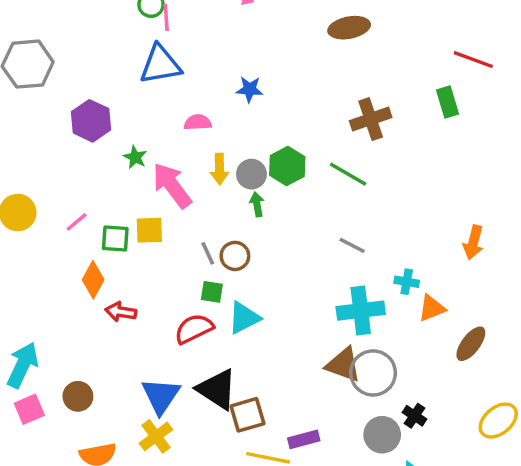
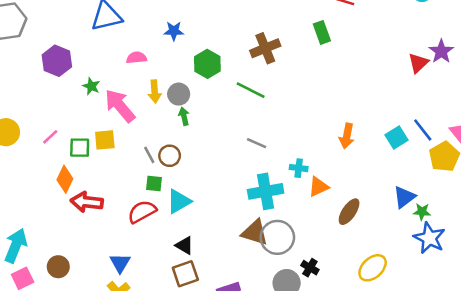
green hexagon: (287, 166) -> (207, 64), moved
red arrow: (121, 312) -> (87, 202), size x1.4
black triangle: (217, 389) -> (184, 245), moved, size x0.6
blue triangle: (161, 396) -> (120, 263), size x0.7

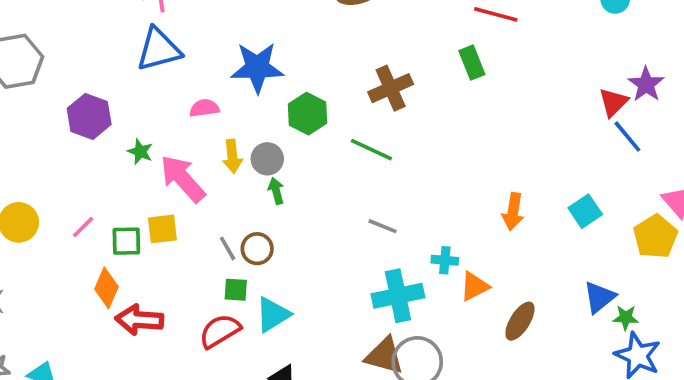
blue star: (174, 31) -> (257, 68), size x1.8
blue line: (423, 130) -> (627, 137), moved

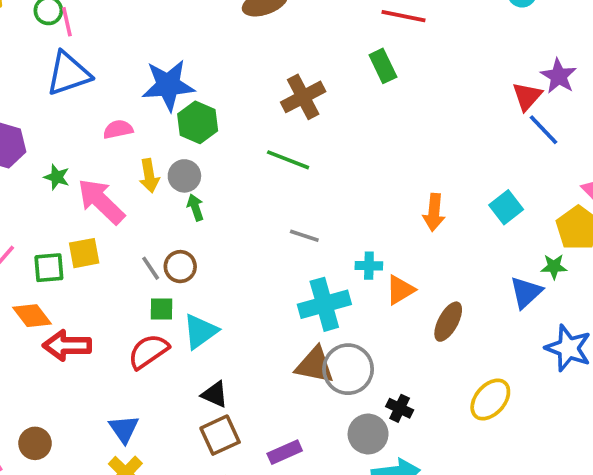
green hexagon: (307, 114) -> (198, 122), moved
orange diamond: (106, 288) -> (32, 316), turned -57
green star: (626, 318) -> (554, 267), moved

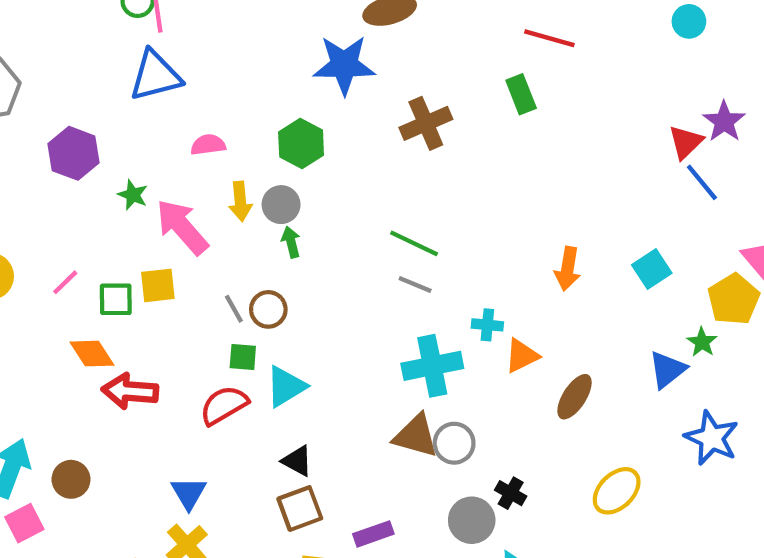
blue star: (168, 85) -> (344, 65), moved
green line: (288, 160) -> (414, 243), moved
green star: (554, 267) -> (702, 342), turned 30
gray circle: (348, 369) -> (454, 443), size x0.7
brown circle: (35, 443) -> (71, 479), moved

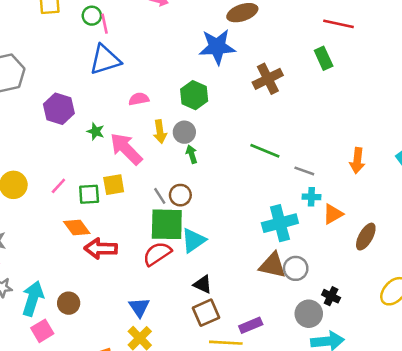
gray line: (415, 285) -> (304, 171), moved
green square: (243, 357) -> (167, 224), size x2.0

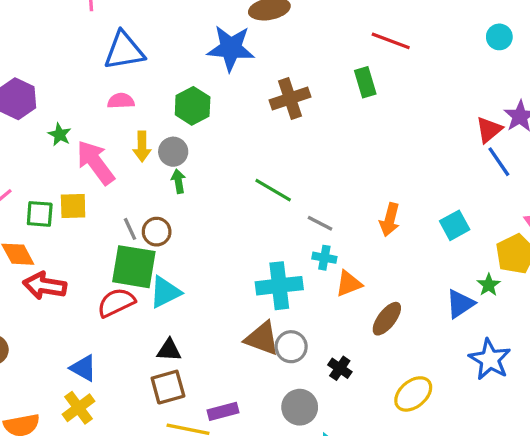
blue triangle: (105, 60) -> (124, 51), moved
black triangle: (203, 284) -> (169, 350), turned -30
black cross: (331, 296) -> (340, 368), moved
blue triangle: (139, 307) -> (83, 368), turned -35

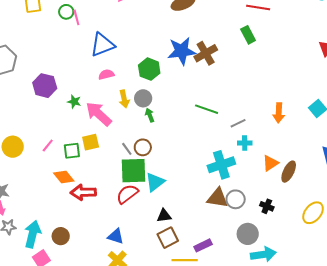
blue star: (231, 48) -> (182, 51), moved
gray line: (320, 223) -> (238, 123), turned -42
orange triangle: (349, 284) -> (270, 163), moved

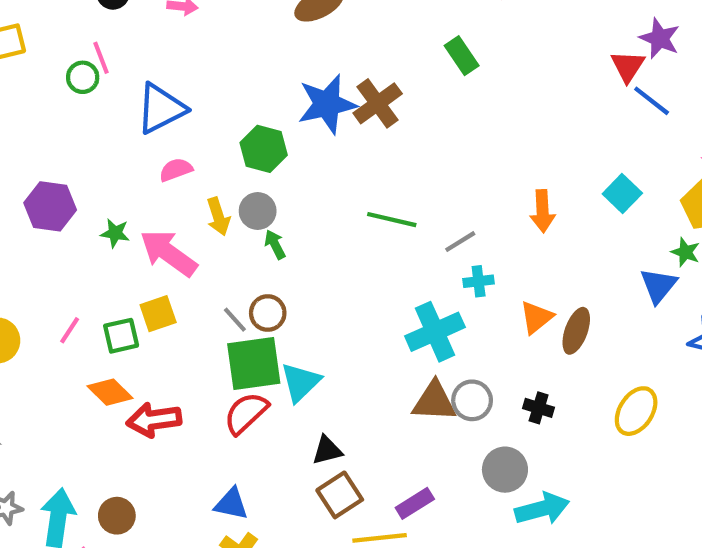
green circle: (66, 12) -> (83, 77), moved

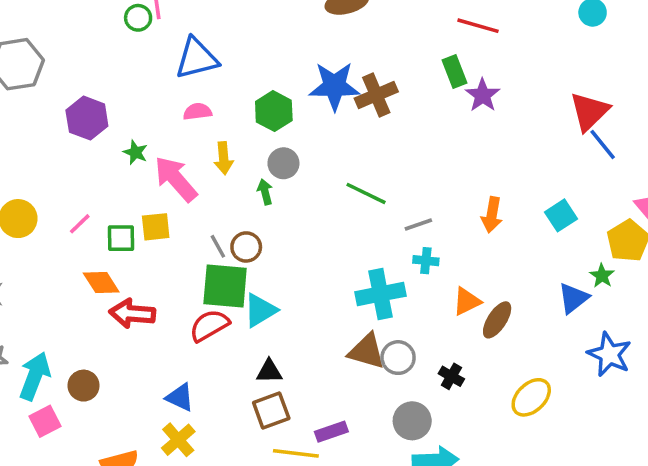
purple star: (660, 38) -> (483, 95), moved
red triangle: (628, 66) -> (589, 111), size x1.4
gray circle: (258, 211) -> (283, 163), moved

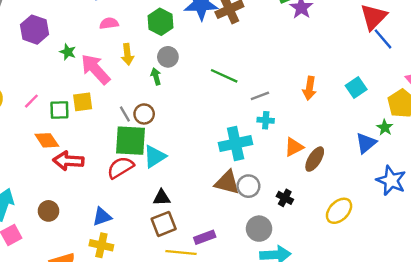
brown circle: (84, 386) -> (48, 211), moved
blue triangle: (180, 397) -> (102, 217), turned -42
yellow cross: (178, 440) -> (101, 245), turned -35

